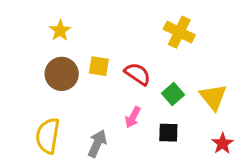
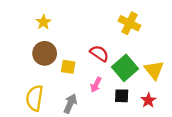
yellow square: (99, 66) -> (68, 67), moved
green square: (173, 94) -> (125, 68), size x1.6
red star: (223, 144) -> (148, 100), moved

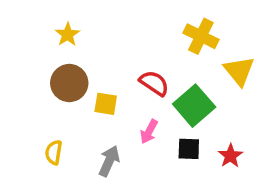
yellow triangle: (154, 70) -> (239, 71), moved
yellow semicircle: (35, 98) -> (54, 152), size x0.6

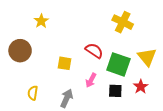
yellow triangle: (239, 71) -> (147, 57), moved
brown circle: (69, 83) -> (20, 51), moved
green square: (194, 106) -> (118, 64), turned -30
red star: (230, 156) -> (141, 87), moved

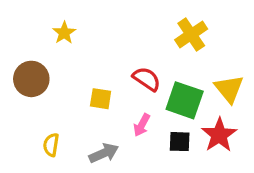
yellow cross: (123, 22) -> (191, 34), turned 30
red star: (141, 87) -> (219, 135), size x1.5
gray arrow: (67, 98) -> (104, 153), turned 42

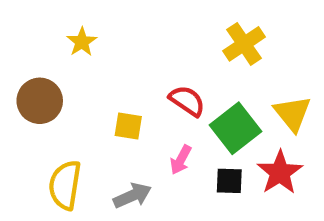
green square: (185, 100) -> (236, 128), turned 33
yellow semicircle: (51, 145) -> (65, 185), size x1.6

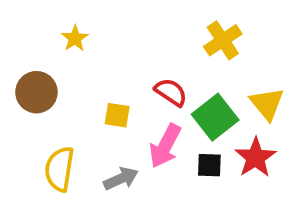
pink arrow: (181, 160) -> (165, 146), size x1.6

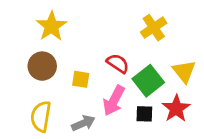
yellow star: (75, 38) -> (51, 26), size x1.6
brown circle: (36, 92) -> (42, 66), moved

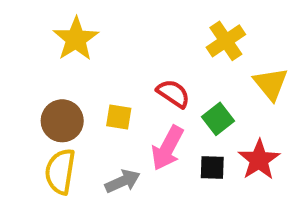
brown circle: (42, 66) -> (62, 121), moved
yellow triangle: (184, 71) -> (271, 84), moved
green square: (148, 81) -> (218, 119), size x0.7

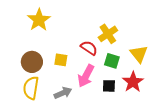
yellow cross: (226, 41) -> (108, 34), moved
yellow triangle: (271, 84) -> (139, 54), moved
green square: (218, 119) -> (112, 61), turned -35

